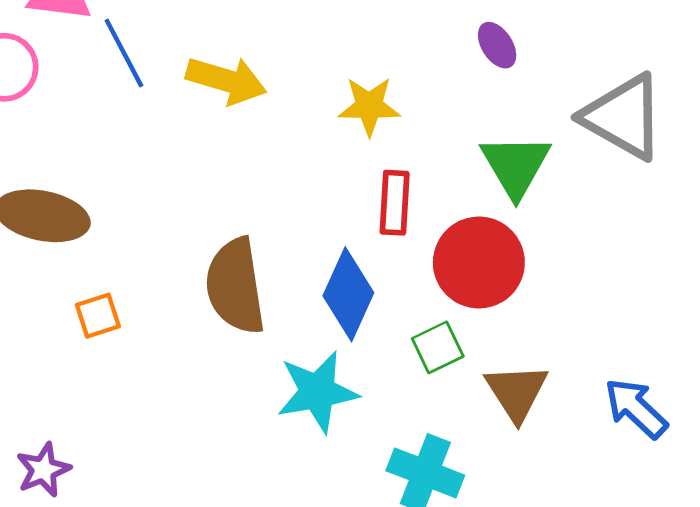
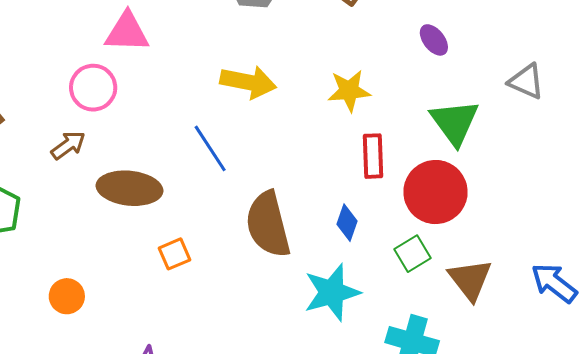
blue line: (124, 53) -> (210, 148), moved
gray triangle: (623, 117) -> (526, 81), size x0.6
blue diamond: (348, 294) -> (347, 223), size x0.6

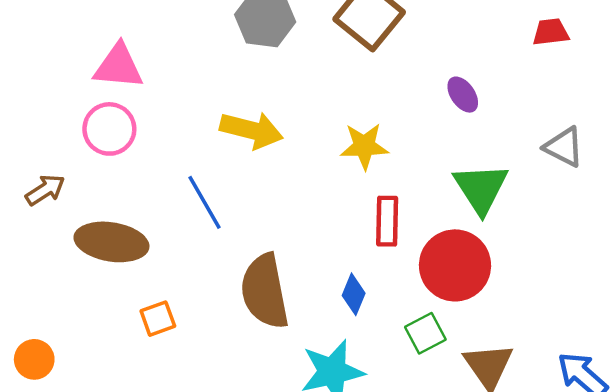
pink circle: (93, 88) -> (109, 129), moved

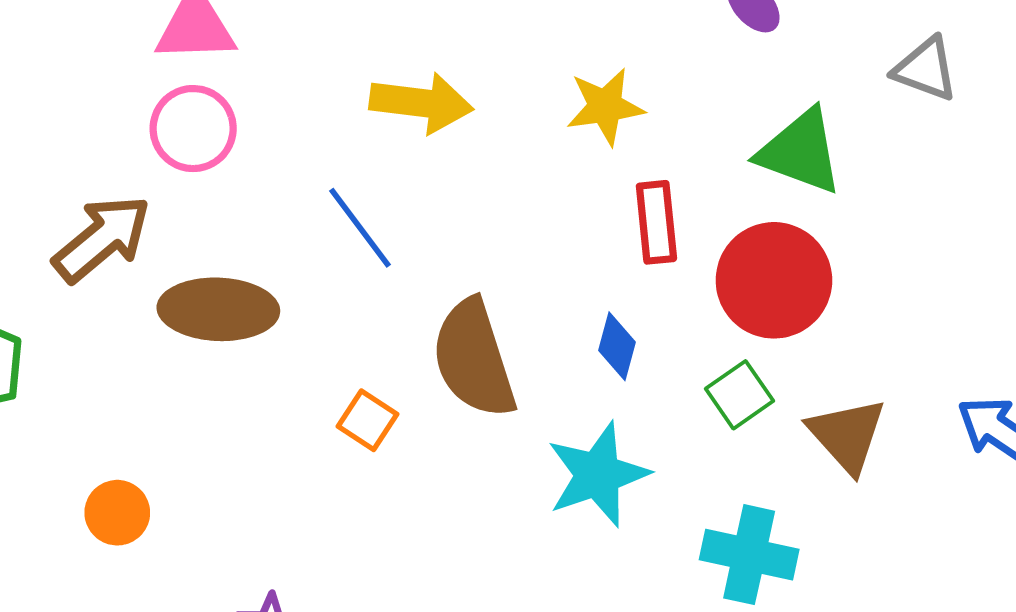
green triangle: (481, 188) -> (800, 152), turned -30
brown arrow: (45, 190) -> (102, 239), size x1.6
orange square: (158, 319) -> (368, 420), moved, turned -30

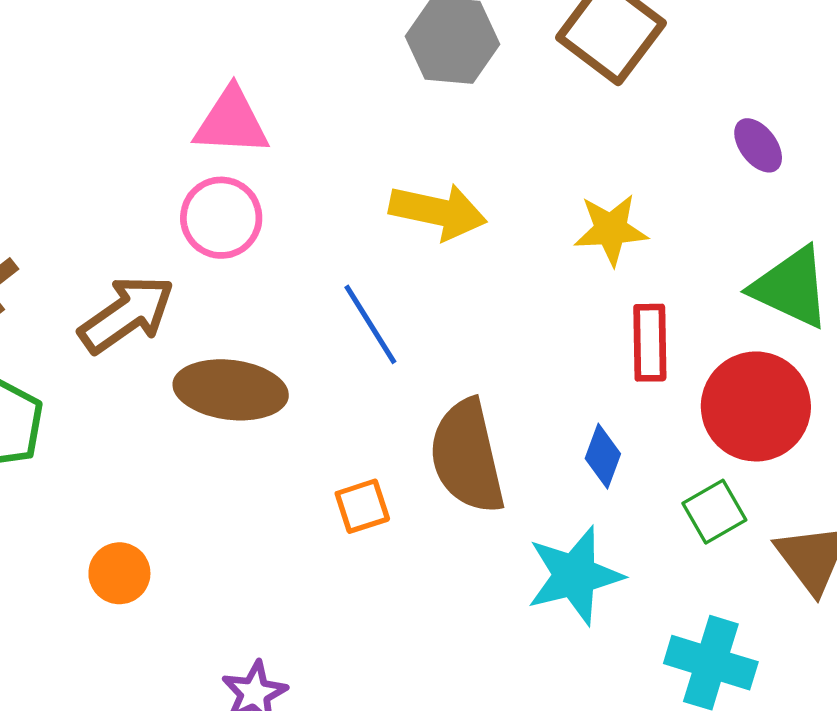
orange square: (368, 420) -> (362, 506), turned 34

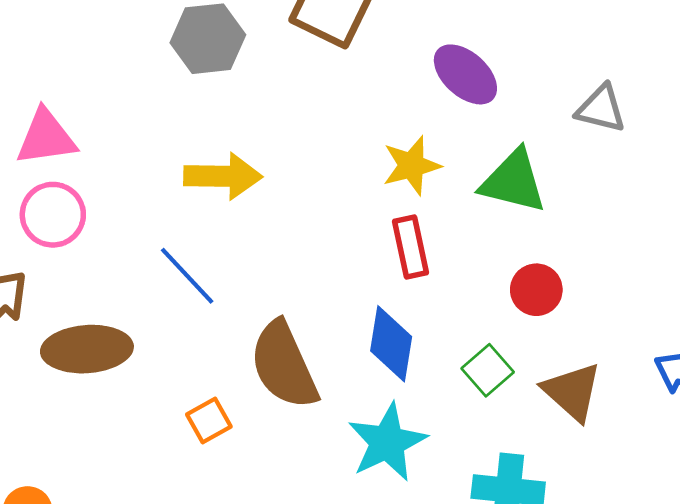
purple ellipse: (758, 145) -> (465, 74), size x1.5
yellow star: (611, 230) -> (412, 166), moved
red circle: (756, 406) -> (536, 290), moved, size x0.6
blue diamond: (603, 456) -> (391, 344), size x1.5

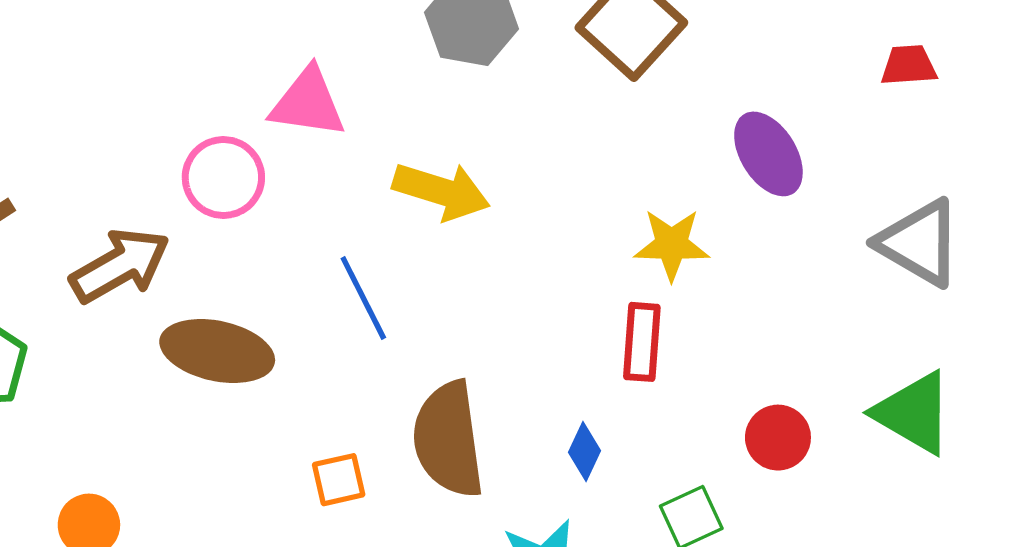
gray triangle: (601, 109) -> (919, 243), size x1.4
pink triangle: (46, 137) -> (308, 103), moved
green triangle: (513, 181) -> (914, 413), moved
blue diamond: (391, 344) -> (584, 451), size x0.6

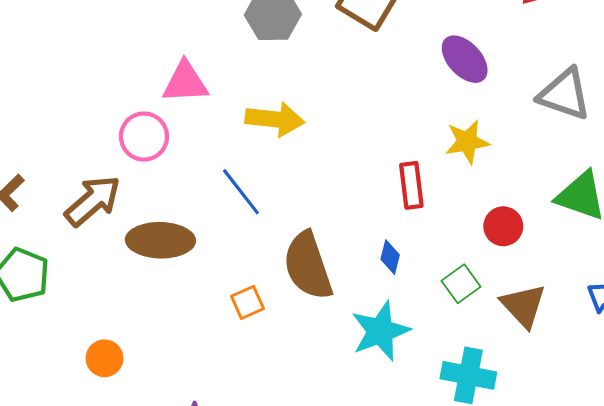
yellow star: (672, 245) -> (467, 142), moved

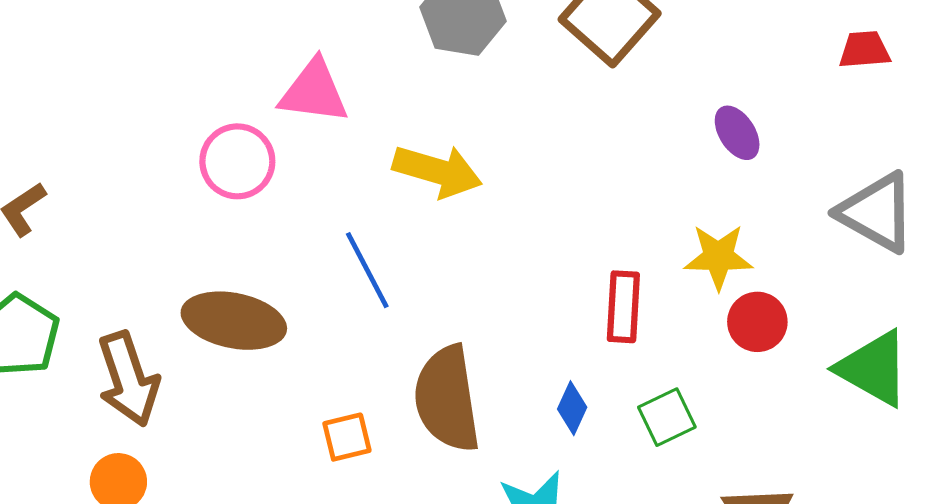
purple ellipse: (465, 59) -> (737, 133), size x0.7
brown arrow: (93, 201) -> (128, 379), moved, turned 102
red circle: (503, 226) -> (757, 322), moved
green square: (461, 284) -> (667, 417), moved

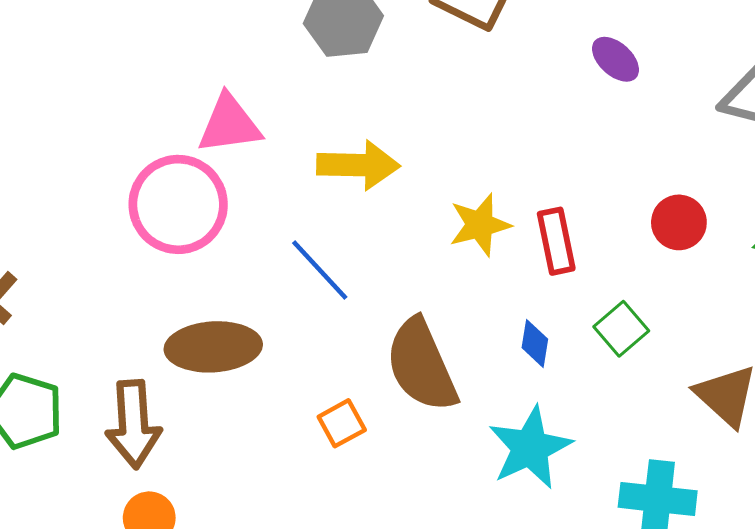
pink circle: (237, 161) -> (178, 204), size x1.4
yellow star: (718, 257) -> (480, 225), moved
brown arrow: (128, 379) -> (133, 424), turned 30

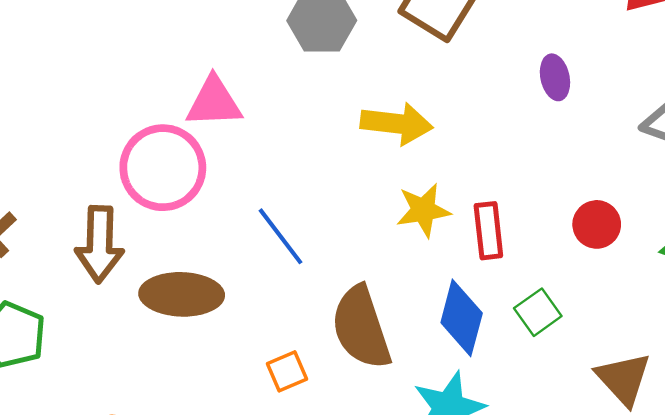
purple ellipse: (616, 59) -> (555, 77), turned 30
yellow arrow: (358, 165) -> (397, 124), moved
blue diamond: (535, 343) -> (462, 318), size x1.8
brown arrow: (133, 424) -> (100, 244), moved

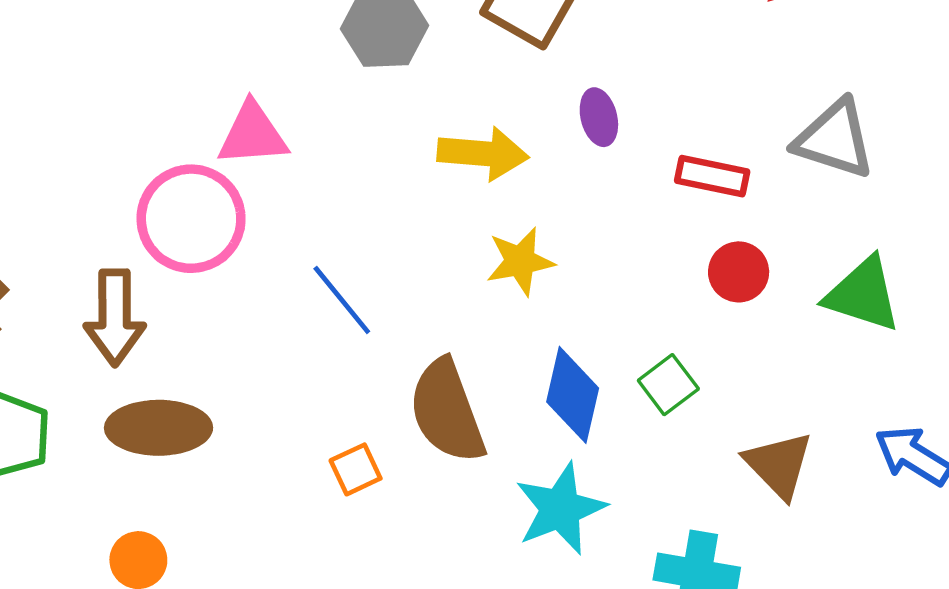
purple ellipse: (555, 77) -> (599, 117), moved
red rectangle: (488, 231) -> (712, 176), moved, turned -70
brown ellipse: (182, 294) -> (159, 428), moved

